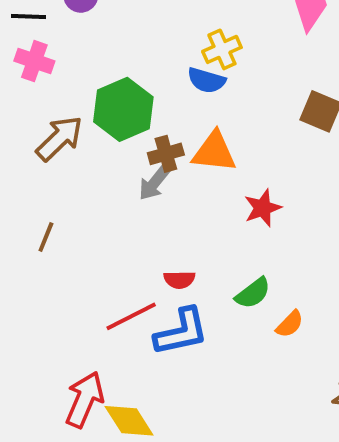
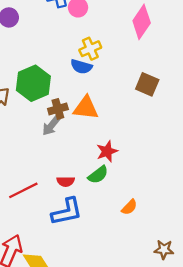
red star: (263, 208) -> (107, 151), moved
green semicircle: (253, 293) -> (98, 175), moved
red line: (131, 316) -> (23, 190), moved

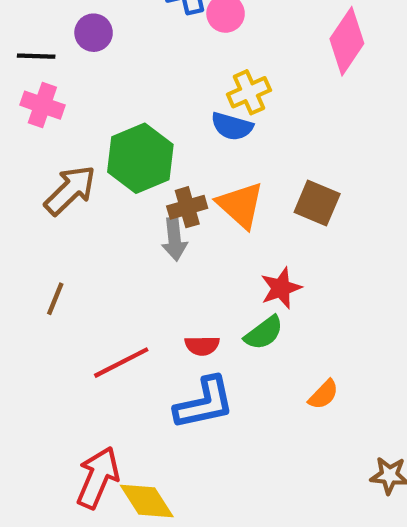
brown square: (147, 84) -> (317, 203), moved
orange triangle: (86, 108) -> (240, 205), turned 36
gray arrow: (51, 126) -> (174, 239), turned -45

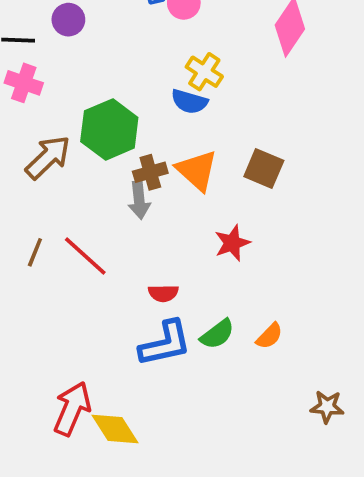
yellow cross: (249, 92) -> (204, 72), turned -33
green semicircle: (264, 333) -> (217, 334), moved
red line: (121, 363) -> (85, 256), moved, turned 69

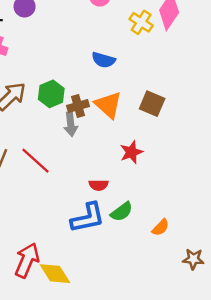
yellow cross: (204, 72) -> (141, 22), moved
green hexagon: (109, 129) -> (51, 94), moved, size x0.7
red semicircle: (163, 293) -> (99, 185), moved
orange semicircle: (269, 336) -> (161, 227), moved

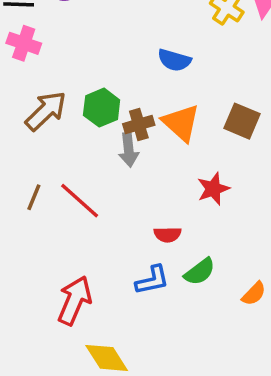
blue L-shape: (88, 218) -> (152, 280), size x0.7
red arrow: (27, 260) -> (74, 300), moved

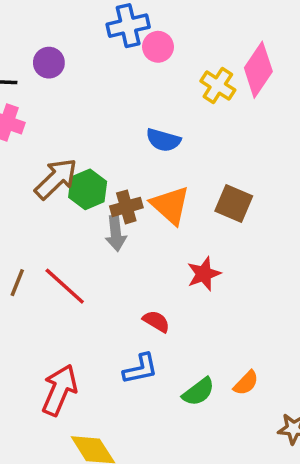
brown arrow: (46, 111) -> (56, 179), moved
red semicircle: (168, 234) -> (156, 321), turned -148
green semicircle: (200, 272) -> (198, 392), moved

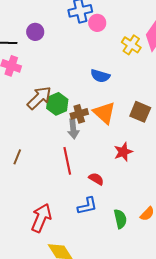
red line: (65, 286) -> (67, 161), moved, turned 36
green semicircle: (198, 392) -> (120, 219), turned -66

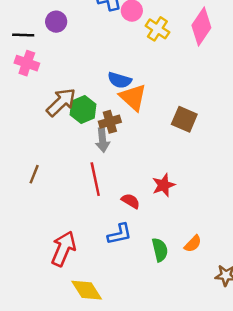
yellow cross: (131, 45) -> (157, 29), moved
blue semicircle: (100, 76) -> (120, 80), moved
orange triangle: (104, 113) -> (133, 97), moved
red star: (123, 152) -> (164, 185), moved

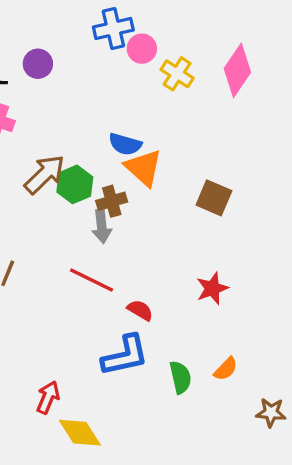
red line: (95, 179) -> (92, 280), turned -52
red star: (164, 185) -> (212, 288), moved
blue L-shape: (120, 234) -> (125, 355), size x1.4
red arrow: (63, 249) -> (48, 397), moved, size x0.7

